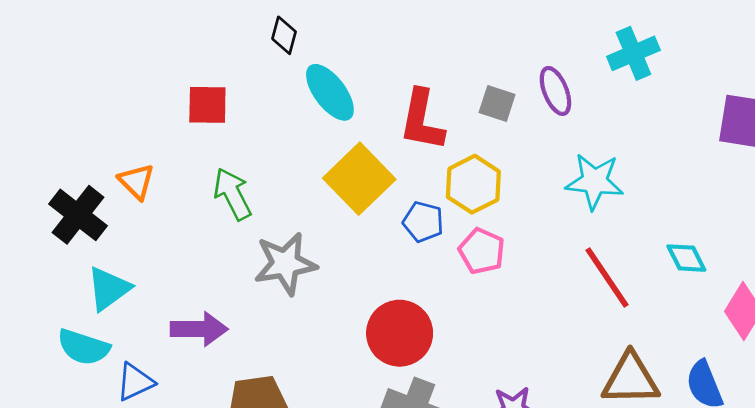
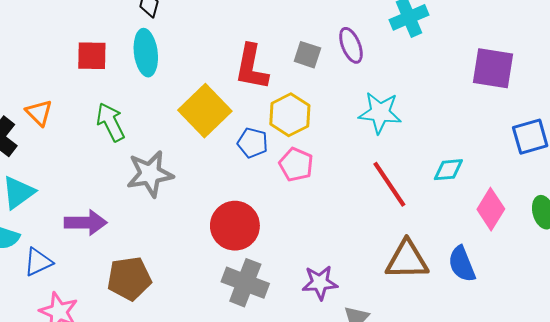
cyan ellipse: (330, 92) -> (146, 53), moved, turned 30
cyan diamond: (686, 258) -> (448, 170), turned -68

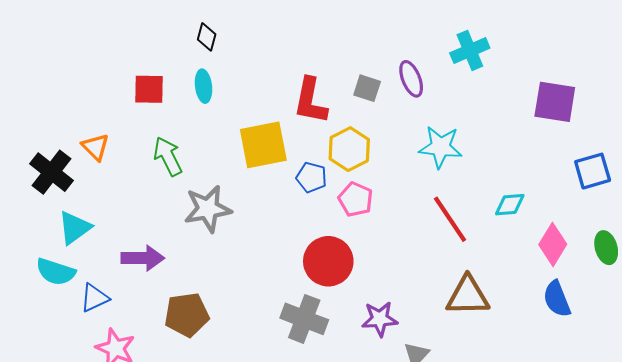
cyan ellipse: (146, 53) -> (204, 86), size x0.7
yellow square: (205, 111) -> (263, 145), turned 33
red circle: (235, 226) -> (328, 261), moved
blue semicircle: (462, 264) -> (557, 299), moved

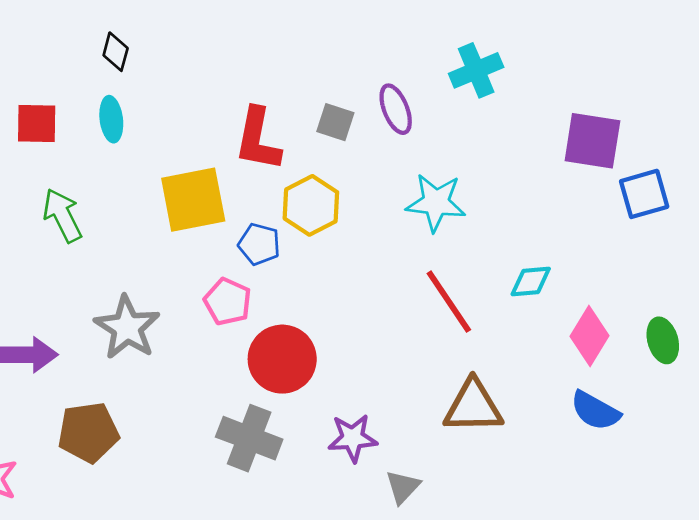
blue square: (593, 171) -> (644, 194), moved
pink pentagon: (356, 199) -> (228, 302), moved
gray star: (208, 209) -> (127, 327), moved, turned -30
blue semicircle: (557, 299) -> (595, 411), turned -39

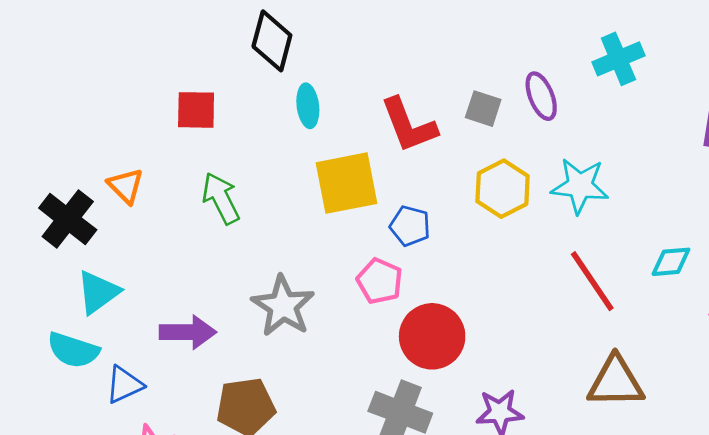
black diamond: (116, 52) -> (272, 41), size x1.6
cyan ellipse: (111, 119) -> (308, 106), moved
red L-shape: (258, 139) -> (409, 125), turned -32
yellow hexagon: (311, 205) -> (503, 189), moved

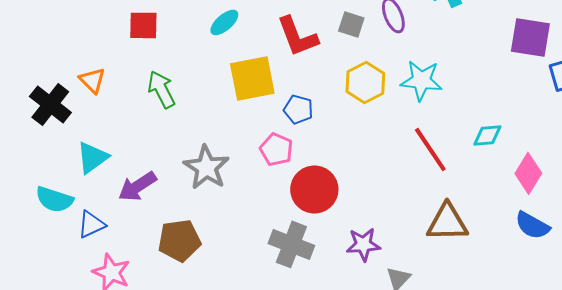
cyan ellipse: (308, 106) -> (224, 22), turned 56
cyan triangle: (98, 292) -> (92, 157), moved
purple arrow: (188, 332) -> (137, 186), turned 147

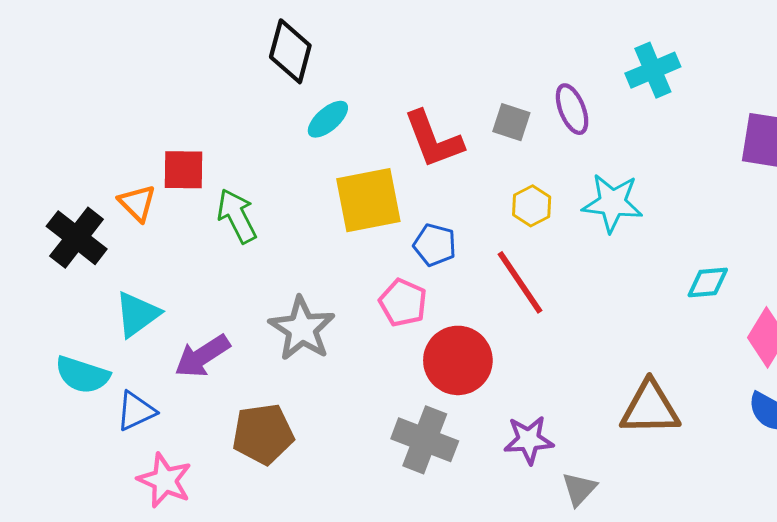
red square: (143, 25) -> (183, 170), moved
yellow hexagon: (365, 82) -> (532, 206), size x0.7
red line: (430, 149) -> (520, 282), moved

